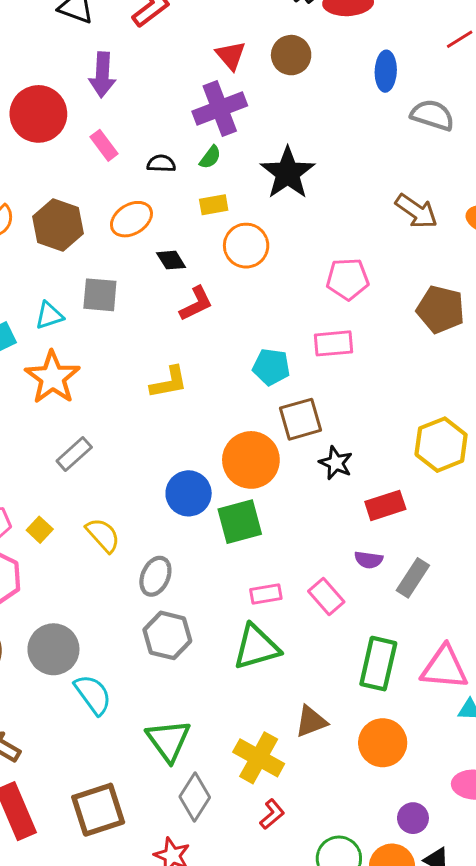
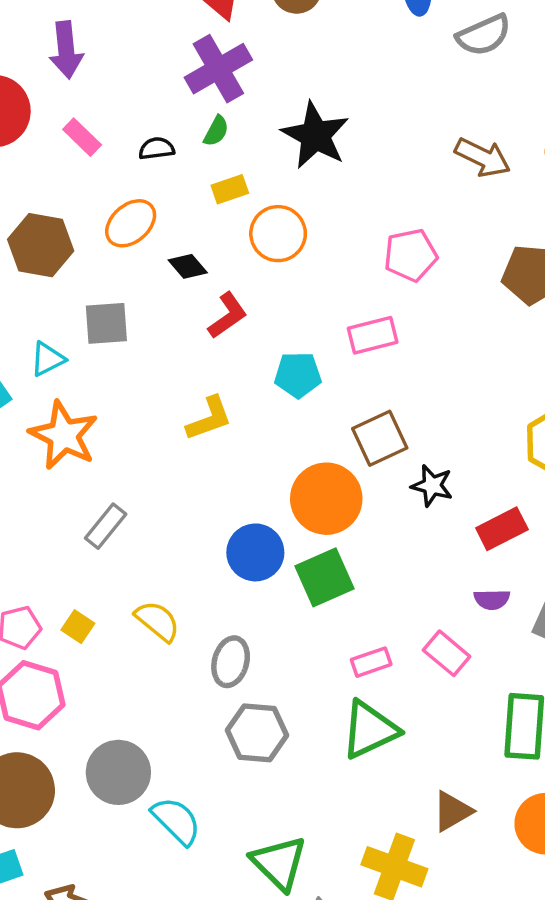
gray semicircle: (432, 115) -> (484, 35), turned 147
pink rectangle: (334, 343) -> (373, 335), moved
cyan pentagon: (271, 367) -> (298, 375), moved

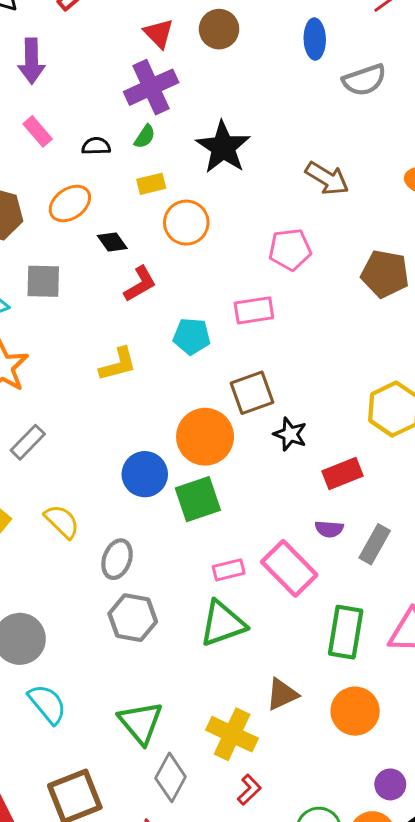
brown arrow: (483, 157) -> (327, 178), moved
pink rectangle: (447, 653) -> (289, 568), size x1.5
cyan semicircle: (176, 821) -> (47, 704), moved

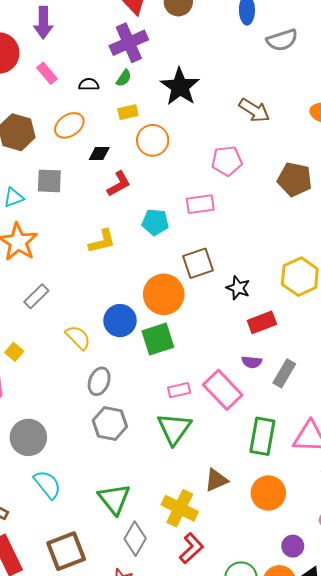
black diamond: (112, 242) -> (99, 153), turned -55
black star: (290, 434) -> (238, 288), moved
yellow semicircle: (62, 521) -> (78, 337), moved
green triangle: (223, 623) -> (174, 429), turned -36
red L-shape: (249, 790) -> (191, 548), size x1.4

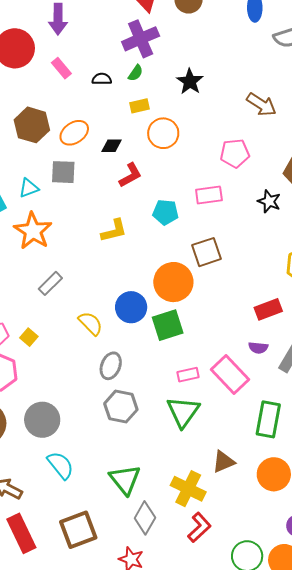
black star: (180, 87) -> (190, 81), size x0.7
orange ellipse: (69, 125) -> (74, 133), moved
black star: (238, 288) -> (269, 201), moved

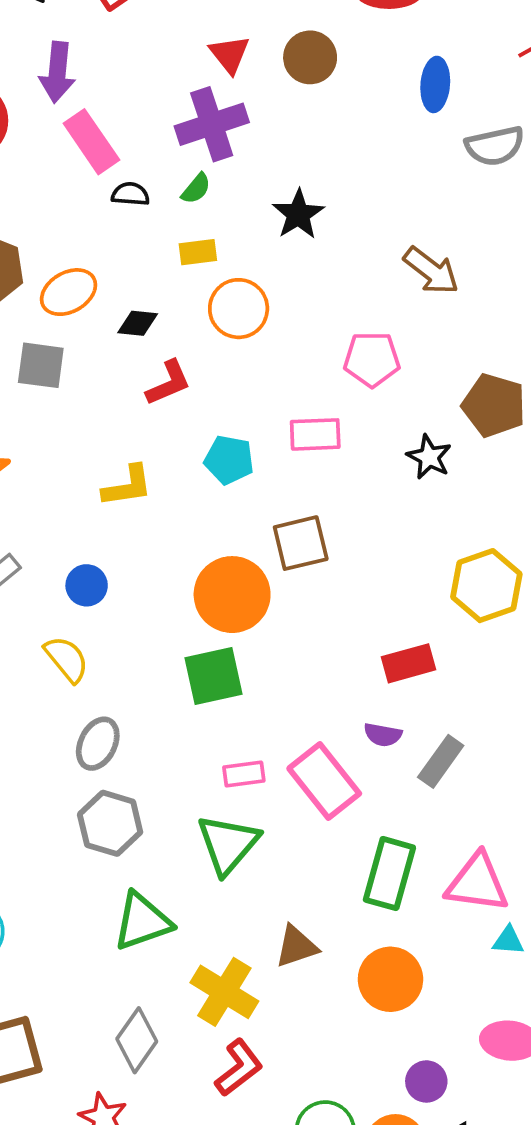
pink rectangle: (61, 68) -> (91, 142), moved, size x1.5
blue circle: (131, 307) -> (87, 585), moved, size x0.7
green triangle: (125, 479) -> (142, 921), moved, turned 44

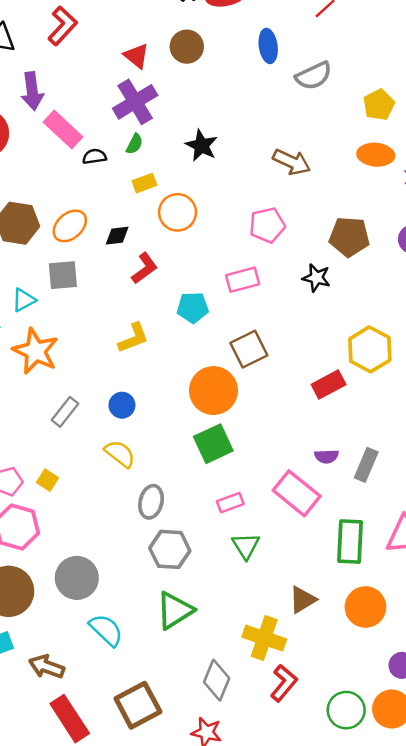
red rectangle: (408, 663) -> (329, 384), moved
pink rectangle: (244, 774) -> (230, 503), moved
green triangle: (228, 844) -> (246, 546), size x0.7
green triangle: (142, 921) -> (175, 610), moved

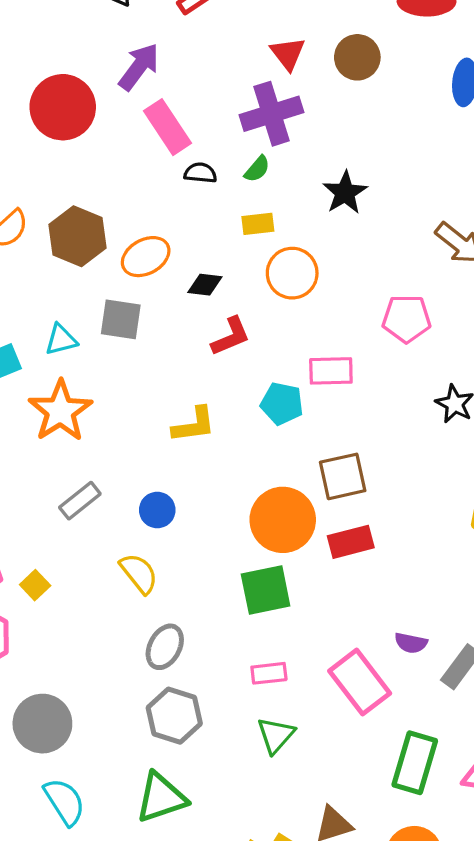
purple arrow: (32, 91) -> (139, 67), turned -150
pink rectangle: (243, 280) -> (331, 371), moved
red rectangle: (329, 384) -> (351, 542), moved

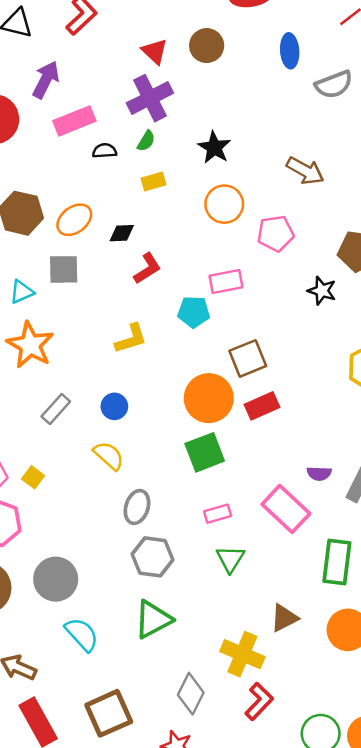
pink rectangle: (167, 127) -> (74, 121), turned -69
orange circle: (292, 273) -> (224, 204), moved

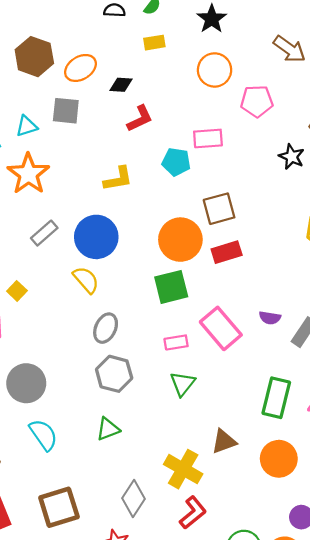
blue circle: (114, 406) -> (96, 237), size x1.8
pink rectangle: (286, 509) -> (221, 328), moved
green triangle: (153, 619) -> (108, 429), size x0.7

